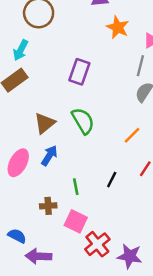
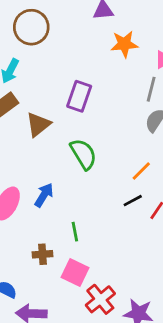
orange star: (118, 27) -> (124, 44), turned -30
brown triangle: (45, 123) -> (38, 124), moved
black line: (112, 180) -> (133, 201), moved, turned 35

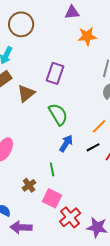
blue arrow: (44, 195) -> (66, 143), moved
brown cross: (43, 254) -> (29, 185), turned -32

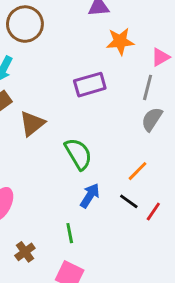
purple rectangle: (55, 73) -> (90, 85), moved, turned 55
black line: (93, 147) -> (129, 201), turned 64
brown cross: (29, 185) -> (25, 252), moved

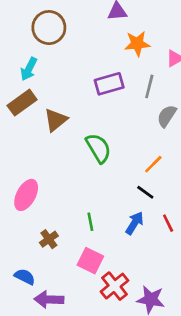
gray line: (148, 87) -> (149, 86), moved
blue arrow: (90, 196) -> (135, 223), moved
red line: (153, 211) -> (168, 223), moved, turned -60

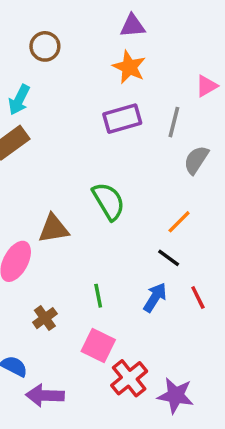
brown circle: (49, 28) -> (45, 46), size x0.7
orange star: (137, 44) -> (129, 67), moved, turned 30
brown triangle: (56, 120) -> (54, 229), moved, turned 30

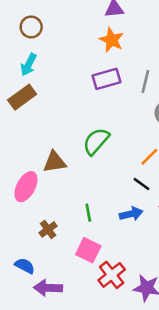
brown circle: (45, 46) -> (31, 27), moved
green semicircle: (109, 201) -> (96, 141), turned -108
blue arrow: (155, 297) -> (131, 214), turned 45

